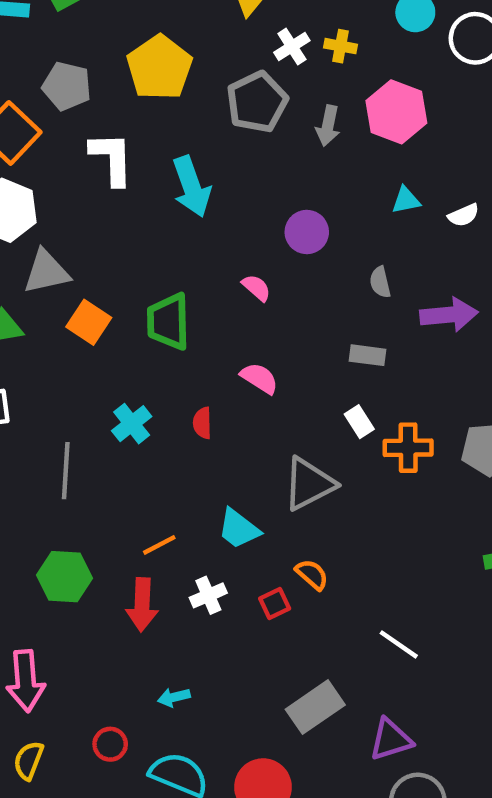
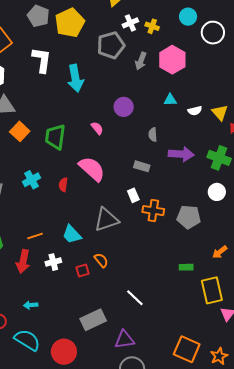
gray pentagon: (67, 86) -> (38, 16), moved
pink semicircle: (259, 378) -> (92, 169), size x1.6

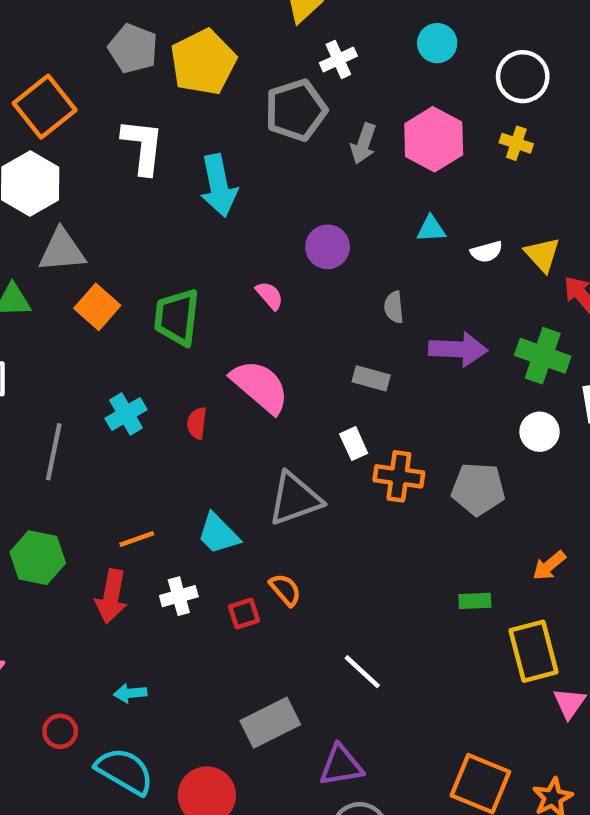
cyan circle: (188, 17) -> (437, 43), moved
yellow cross: (152, 26) -> (516, 143), moved

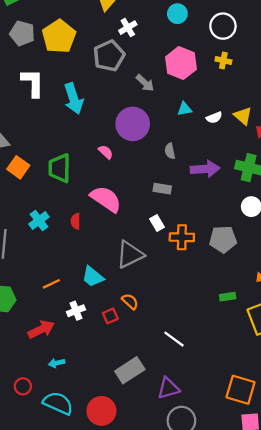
gray arrow: (363, 144) -> (145, 83), moved, turned -60
purple circle: (328, 247) -> (133, 124), size x1.5
red arrow: (111, 596) -> (41, 329), moved, turned -120

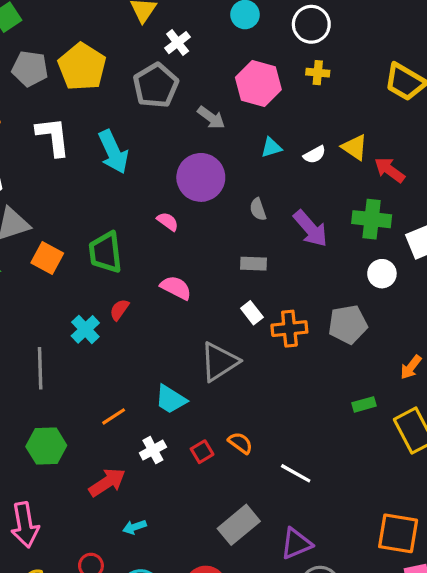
purple arrow: (205, 169) -> (310, 229), turned 60
pink semicircle: (106, 199) -> (176, 288), size x0.7
red semicircle: (76, 221) -> (119, 310), moved, turned 42
orange semicircle: (130, 301) -> (240, 443), moved

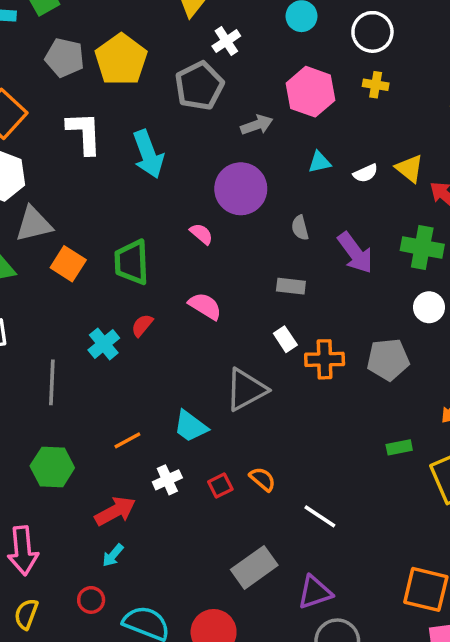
gray arrow: (211, 118) -> (257, 125), turned -60
cyan arrow: (134, 527) -> (113, 555), moved, turned -35

